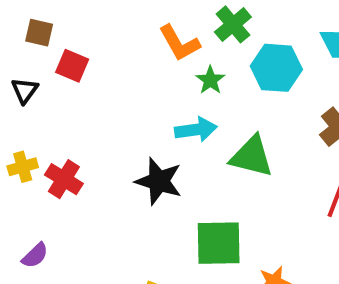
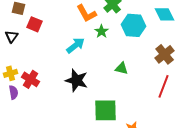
cyan arrow: (196, 130) -> (76, 45), moved, turned -30
green triangle: (252, 156) -> (122, 68), size x0.6
purple semicircle: (35, 255) -> (14, 92), moved, turned -56

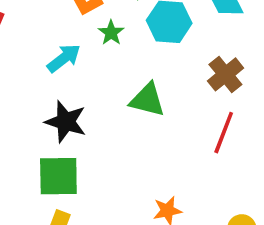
green triangle: (122, 68) -> (147, 100), size x1.5
green square: (106, 110) -> (58, 176), moved

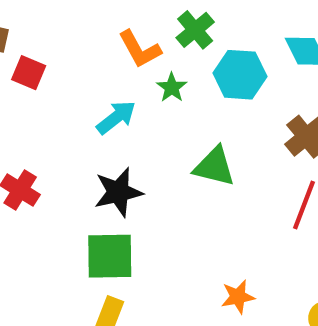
black star: (66, 122) -> (118, 192), turned -30

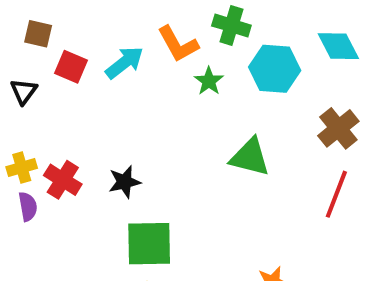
green cross: (195, 30) -> (231, 26), turned -33
cyan arrow: (116, 117) -> (124, 63), moved
black star: (118, 192) -> (124, 182), moved, size x0.7

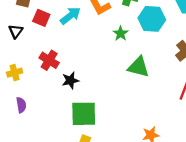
green star: (209, 81) -> (121, 33), moved
red cross: (63, 180) -> (49, 60), moved
purple semicircle: (28, 207) -> (21, 105), moved

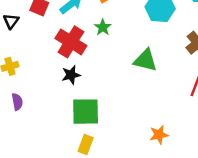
green star: (121, 33) -> (103, 27), moved
red cross: (49, 60) -> (71, 42), moved, size x1.4

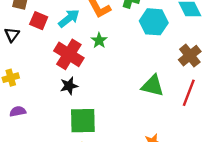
green triangle: (145, 60) -> (153, 86), moved
purple semicircle: (17, 102) -> (18, 111), turned -91

